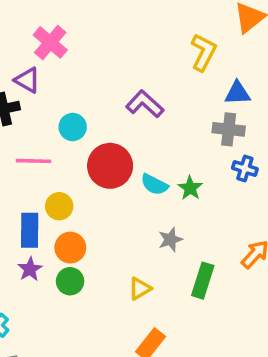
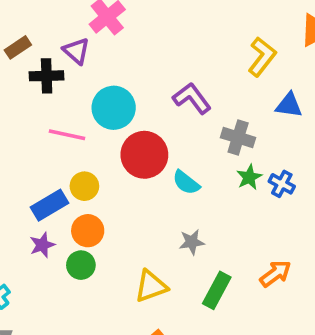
cyan circle: (73, 127) -> (114, 108), size x1.5
gray cross: (229, 129) -> (238, 138), moved
green star: (190, 188) -> (249, 177), moved
blue rectangle: (30, 230) -> (50, 205), turned 48
yellow triangle: (140, 289) -> (151, 286), size x1.4

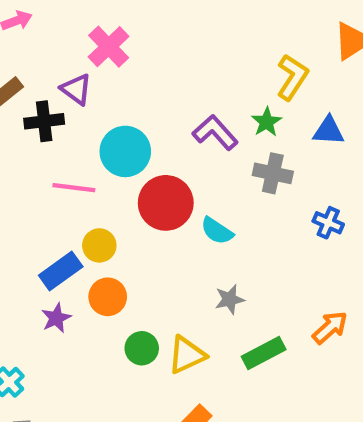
green star: (249, 177) -> (267, 122), moved
green circle: (81, 265) -> (142, 348), moved
green rectangle: (217, 290) -> (264, 353), turned 39

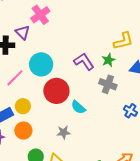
yellow L-shape: (292, 77) -> (123, 41), turned 35
pink line: (74, 188) -> (15, 78), turned -60
gray star: (230, 299) -> (64, 132), moved

